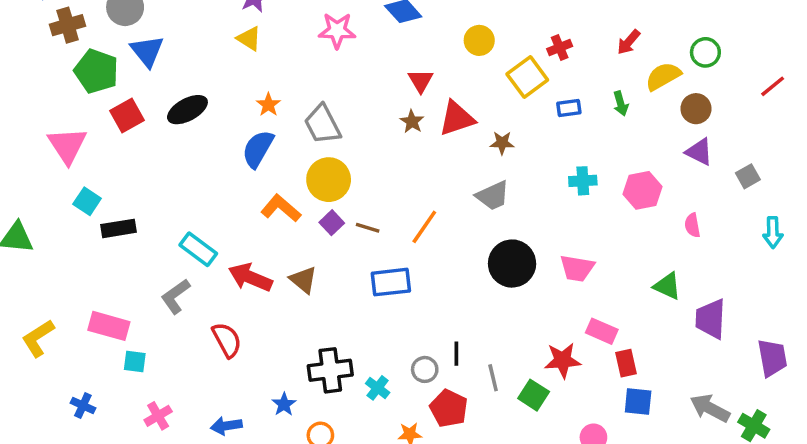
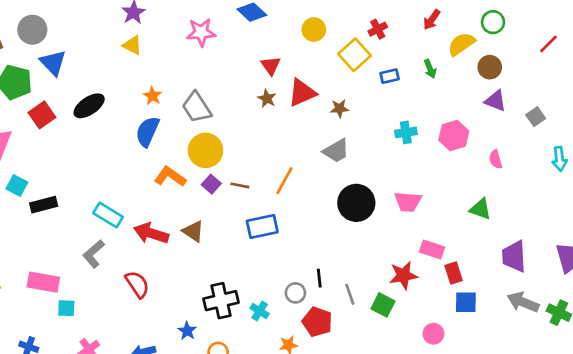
purple trapezoid: (710, 319) -> (514, 256), moved

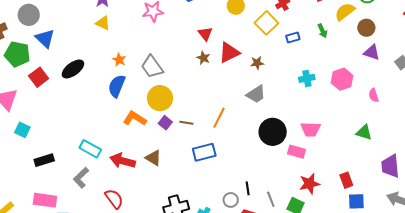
black rectangle: (44, 205) -> (44, 160), moved
pink rectangle: (432, 249) -> (297, 152), moved

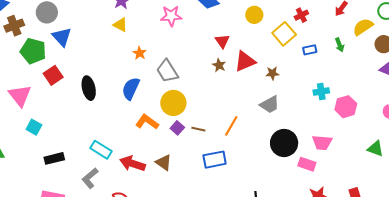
orange star: (119, 60) -> (139, 53), moved
black ellipse: (73, 69) -> (89, 88), moved, turned -70
pink hexagon: (342, 79) -> (346, 107), moved

